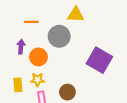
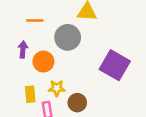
yellow star: (37, 80) -> (57, 88), moved
yellow rectangle: (18, 85) -> (30, 94), moved

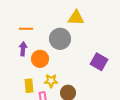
orange line: (35, 20) -> (26, 29), moved
purple square: (115, 65) -> (99, 62), size x0.7

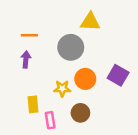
orange circle: (40, 59) -> (85, 79), moved
yellow star: (51, 81) -> (62, 89), moved

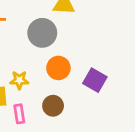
purple square: (118, 75) -> (95, 80), moved
yellow star: (62, 89) -> (19, 80), moved

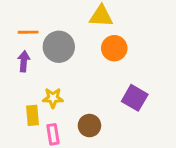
gray circle: (42, 33) -> (59, 47), moved
orange circle: (58, 68) -> (114, 48), moved

